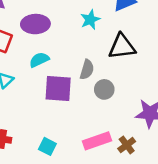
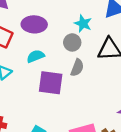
cyan star: (90, 20) -> (83, 23), turned -30
gray circle: (104, 89) -> (72, 42), moved

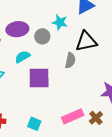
gray circle: (72, 42) -> (42, 36), moved
gray semicircle: (77, 68) -> (70, 60), moved

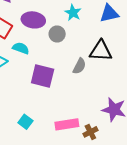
cyan star: (60, 22) -> (73, 13), moved
cyan semicircle: (23, 57) -> (21, 48), moved, turned 35

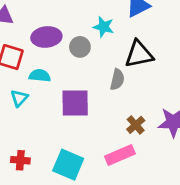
cyan star: (73, 13) -> (104, 27), moved
cyan square: (25, 122) -> (68, 165), size x1.6
brown cross: (90, 132) -> (136, 125), moved

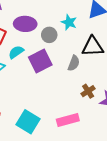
cyan semicircle: (40, 76) -> (16, 52), turned -49
purple square: (75, 103) -> (40, 61), moved, turned -35
brown cross: (136, 125) -> (88, 91), moved

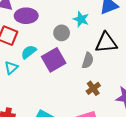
purple ellipse: (25, 24) -> (26, 16), moved
brown cross: (88, 91) -> (93, 88), moved

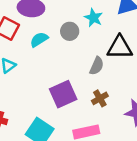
cyan semicircle: (29, 52) -> (39, 39), moved
purple square: (54, 60) -> (63, 94), moved

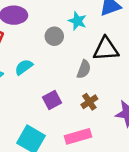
cyan semicircle: (39, 39) -> (24, 67), moved
purple square: (63, 94) -> (52, 100), size x0.7

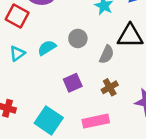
gray circle: (54, 36) -> (78, 38), moved

